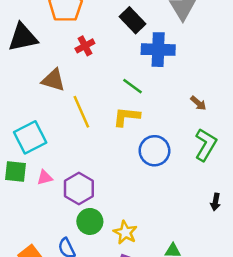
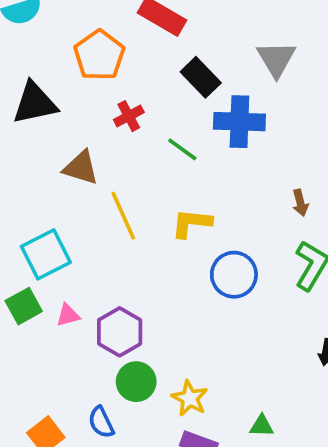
green line: (133, 86) -> (182, 149), moved
brown arrow: (198, 103) -> (300, 203), turned 35
green square: (16, 171) -> (24, 306), turned -35

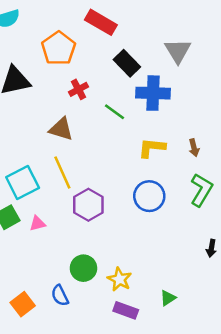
brown triangle: (81, 168) -> (61, 129), moved
yellow line: (123, 216) -> (62, 173), moved
yellow L-shape: (191, 223) -> (152, 148), moved
purple hexagon: (120, 332) -> (88, 205), moved
green triangle: (262, 426) -> (168, 298), turned -35

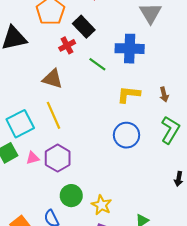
black rectangle: (127, 63) -> (84, 27), moved
purple hexagon: (88, 205) -> (58, 158), moved

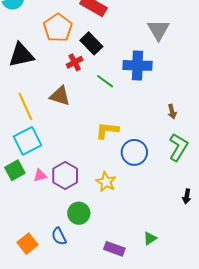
yellow L-shape: (129, 94) -> (107, 130), moved
yellow line: (54, 115) -> (25, 106), moved
yellow star: (101, 205) -> (106, 182), moved

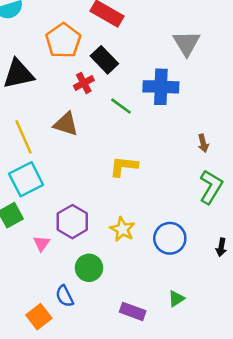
blue circle: (134, 152) -> (170, 238), moved
pink triangle: (40, 175) -> (41, 243), moved, turned -40
orange square: (27, 244) -> (39, 317), moved

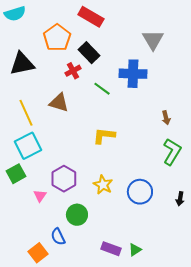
green triangle: (176, 299) -> (135, 250), moved

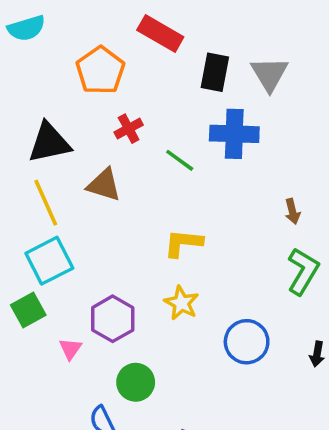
black rectangle: (89, 53) -> (215, 72), moved, turned 55
black triangle: (22, 64) -> (49, 143), moved
yellow star: (103, 185) -> (181, 303), moved

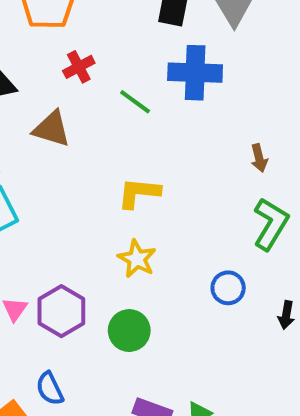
purple hexagon: (113, 319) -> (61, 311), moved
blue circle: (247, 342) -> (228, 288), moved, size x0.7
green circle: (136, 382) -> (129, 331), moved

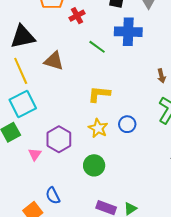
red cross: (79, 67) -> (77, 16), moved
blue circle: (228, 288) -> (127, 124), moved
purple hexagon: (61, 311) -> (59, 139), moved

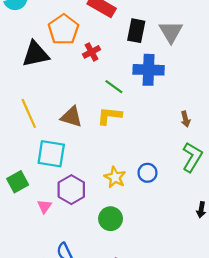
black triangle: (23, 37) -> (36, 54), moved
brown triangle: (54, 61) -> (71, 117), moved
yellow L-shape: (99, 94) -> (109, 116), moved
cyan square: (23, 104) -> (51, 154), moved, turned 36

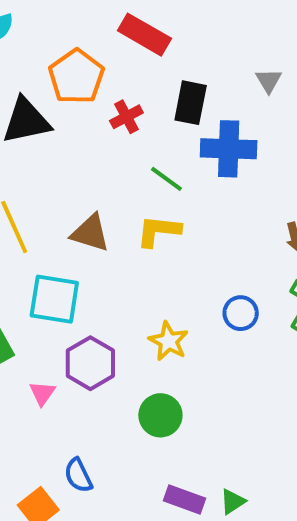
black rectangle: (136, 31) -> (191, 103), moved
gray triangle: (171, 32) -> (269, 81), size x0.6
blue circle: (147, 173) -> (241, 313), moved

